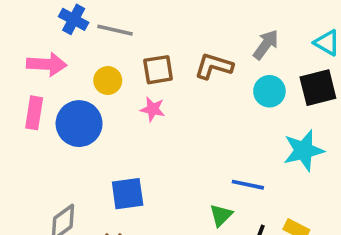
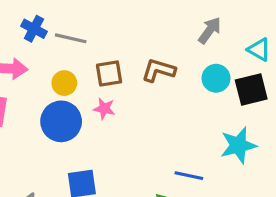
gray arrow: (266, 45) -> (210, 30), moved
cyan circle: (269, 91) -> (216, 78), moved
blue circle: (79, 124) -> (61, 121), moved

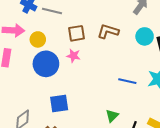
yellow circle: (64, 83) -> (38, 39), moved
blue line: (189, 176) -> (127, 81), moved

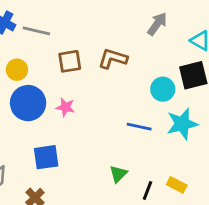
cyan circle: (145, 36) -> (163, 89), moved
pink star: (73, 56) -> (66, 107), moved

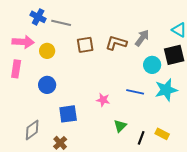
gray arrow: (157, 24) -> (142, 38), moved
blue circle: (28, 103) -> (47, 85), moved, size x0.7
pink star: (66, 107) -> (103, 100), moved

